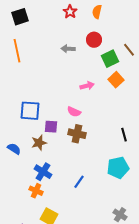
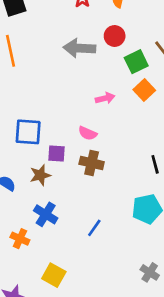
gray arrow: (68, 49) -> (79, 48), size x1.6
orange cross: (36, 191) -> (20, 239), moved

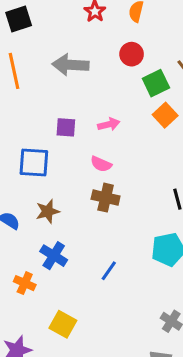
gray arrow: (79, 48) -> (70, 65), moved
pink arrow: (105, 98) -> (109, 124), moved
purple square: (56, 154) -> (66, 127), moved

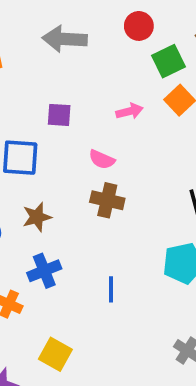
pink arrow: (109, 124) -> (130, 111), moved
blue cross: (54, 256) -> (44, 271), turned 36
blue line: (109, 271) -> (111, 289), turned -35

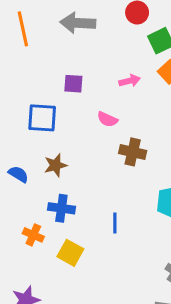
brown cross: (107, 200) -> (133, 152), moved
blue cross: (44, 271) -> (61, 208), turned 30
yellow square: (55, 354) -> (70, 253), moved

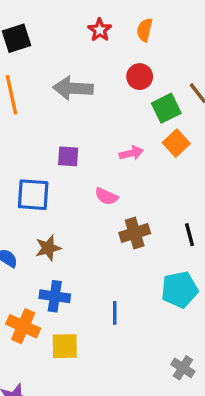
brown cross: (133, 152) -> (135, 233), turned -30
orange cross: (33, 235) -> (23, 326), size x1.4
yellow square: (70, 253) -> (65, 346), turned -30

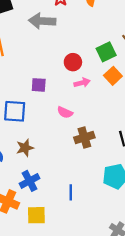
red circle: (140, 77) -> (73, 62), moved
gray arrow: (73, 88) -> (42, 21), moved
blue cross: (55, 296) -> (30, 181), turned -36

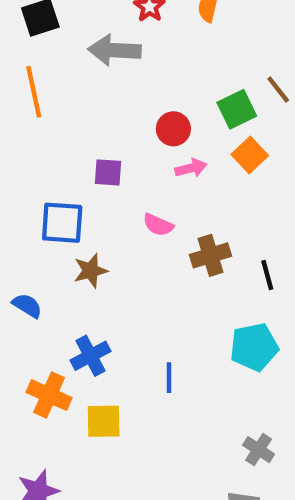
brown cross: (84, 138) -> (211, 255), moved
brown star: (25, 148) -> (91, 271), moved

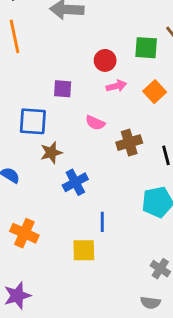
green square: (237, 109) -> (146, 48), turned 30
orange square: (250, 155) -> (155, 92), moved
blue cross: (91, 356) -> (75, 182), moved
yellow square: (104, 421) -> (84, 250), moved

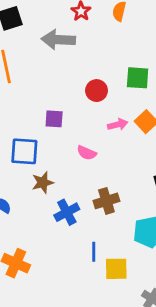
pink arrow: (116, 86) -> (118, 124), moved
brown cross: (129, 143) -> (106, 201), moved
yellow square: (84, 250) -> (116, 269), moved

